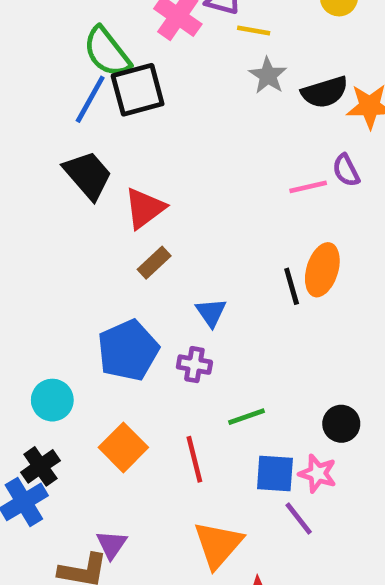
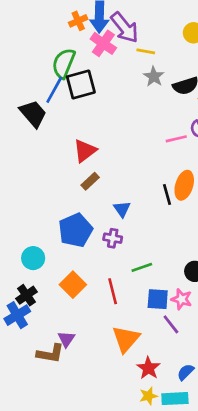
green semicircle: (107, 52) -> (64, 63), turned 60
black trapezoid: (88, 175) -> (33, 114), moved

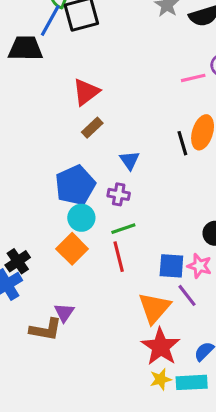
black trapezoid: (33, 114) -> (25, 48), turned -48
cyan circle: (33, 258) -> (81, 218), moved
green line: (142, 267) -> (123, 229), moved
orange triangle: (126, 339) -> (154, 308), moved
red star: (148, 368) -> (161, 347), size x1.4

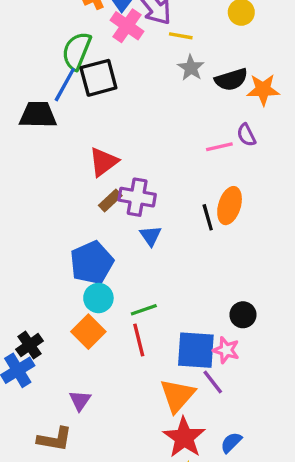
purple cross: (119, 194) -> (137, 197), moved, size x1.5
blue square: (171, 266) -> (196, 350), size x1.4
brown L-shape: (46, 330) -> (55, 439), moved

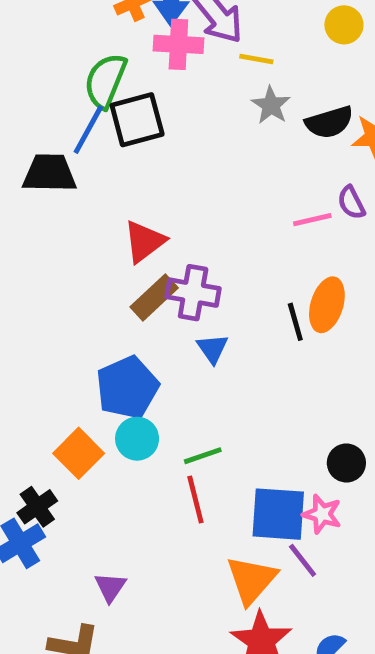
pink cross: (127, 26) -> (178, 44), turned -32
brown rectangle: (110, 201) -> (154, 297), size x1.4
orange square: (88, 332) -> (79, 453), moved

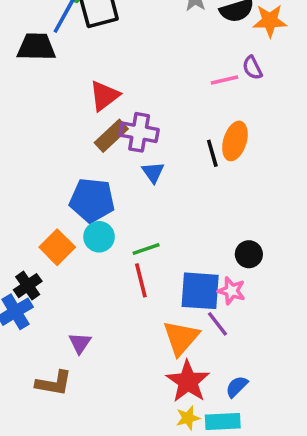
blue pentagon: (127, 388) -> (92, 200), turned 30

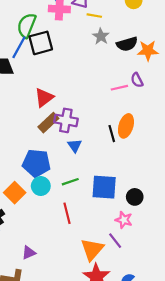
green line: (146, 249) -> (70, 182), moved
blue square: (200, 291) -> (104, 187), moved
purple triangle: (80, 343) -> (29, 253), turned 32

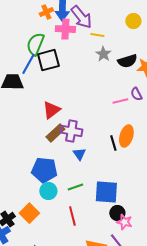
orange square: (15, 193) -> (29, 213), moved
black circle: (135, 197) -> (117, 213), moved

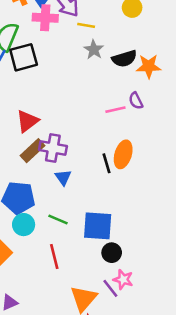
green line: (75, 187) -> (58, 219), turned 42
pink star: (124, 222) -> (123, 279), moved

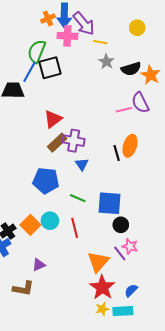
orange star: (149, 66) -> (151, 75), turned 30
purple semicircle: (136, 101) -> (140, 103), size x1.5
cyan circle: (24, 225) -> (50, 221), moved

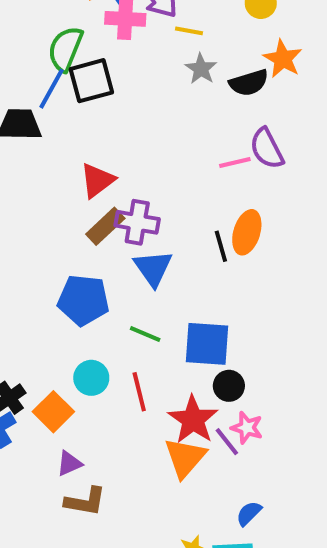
orange star: (151, 75) -> (283, 59), moved
blue triangle: (82, 164) -> (153, 268), size x1.5
orange square: (30, 225) -> (53, 412), moved
red star: (102, 287) -> (193, 420), moved
brown L-shape: (23, 288) -> (85, 501), moved

